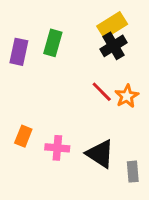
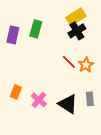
pink cross: (57, 148) -> (39, 100), turned 35
gray rectangle: (133, 172) -> (90, 99), moved

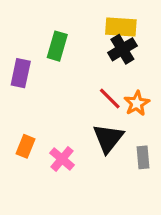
yellow rectangle: (76, 17) -> (121, 27), turned 36
purple rectangle: (13, 35) -> (21, 73), moved
black triangle: (68, 104) -> (108, 138), moved, turned 35

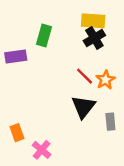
purple rectangle: (21, 73) -> (16, 56), turned 70
orange rectangle: (25, 146) -> (17, 133), moved, turned -42
pink cross: (62, 159) -> (42, 150), moved

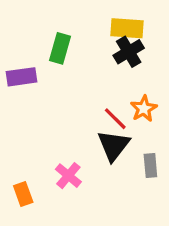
red line: (85, 76) -> (115, 119), moved
orange rectangle: (17, 133) -> (23, 194), moved
pink cross: (42, 150) -> (68, 176), moved

